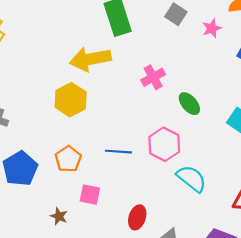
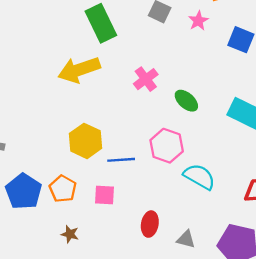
yellow hexagon: (71, 100) -> (86, 141), moved
orange pentagon: (68, 159) -> (63, 189), moved
pink square: (90, 195) -> (104, 195), moved

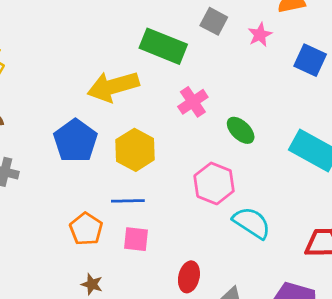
green rectangle: (101, 23) -> (163, 46), moved, turned -45
yellow hexagon: (86, 141) -> (135, 150), moved
blue line: (121, 160) -> (128, 201), moved
blue pentagon: (24, 191) -> (75, 141), moved

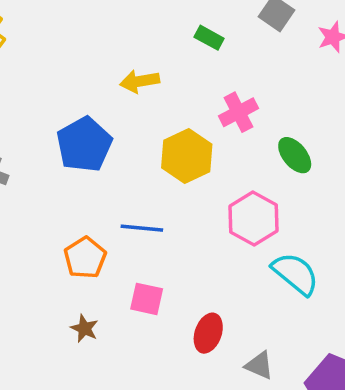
green rectangle: (163, 46) -> (209, 38), size x0.5
yellow arrow: (113, 86) -> (140, 81), size x0.6
yellow hexagon: (135, 150) -> (187, 156), moved
pink square: (136, 239) -> (147, 299), moved

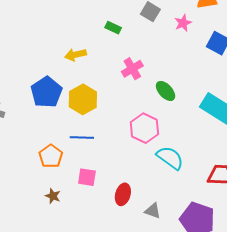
yellow hexagon: (187, 156) -> (83, 99), moved

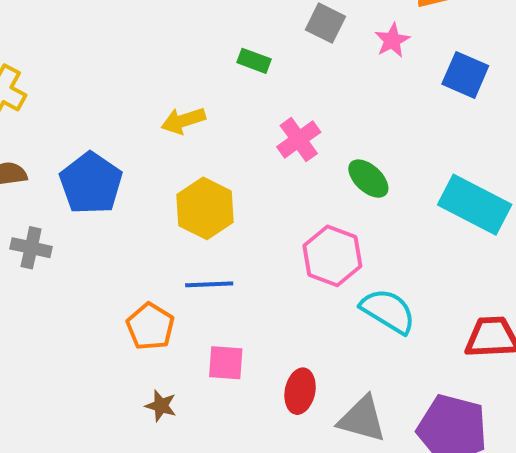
blue pentagon: (46, 92) -> (91, 183), moved
gray triangle: (153, 211) -> (362, 419), size x1.5

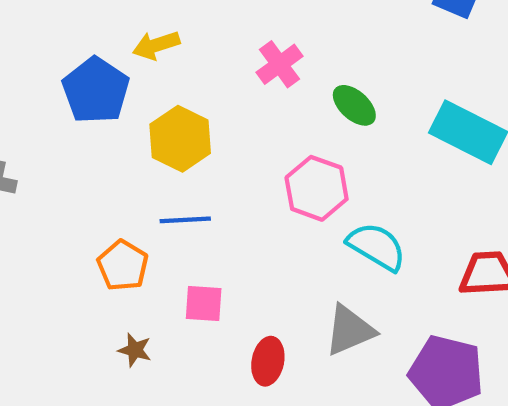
blue pentagon: (91, 183) -> (96, 90), moved
red ellipse: (300, 391) -> (268, 361), moved
gray triangle: (362, 419) -> (350, 330), moved, turned -38

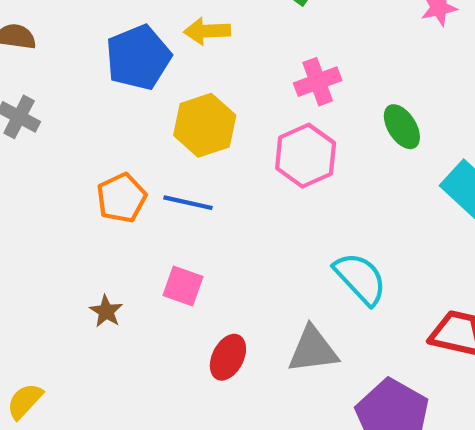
green ellipse: (354, 105) -> (402, 127), moved
pink hexagon: (317, 188) -> (306, 156), moved
orange pentagon: (123, 265) -> (121, 198), moved

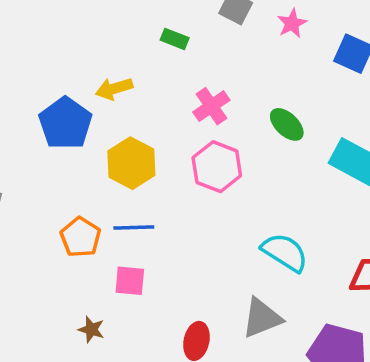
pink square: (183, 286) -> (130, 281), moved

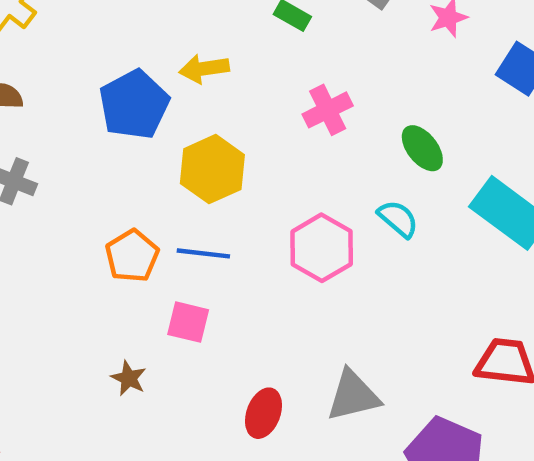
pink hexagon: (217, 167) -> (322, 248), moved
cyan semicircle: (285, 252) -> (398, 219), moved, size x0.7

